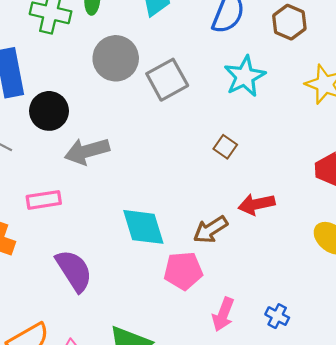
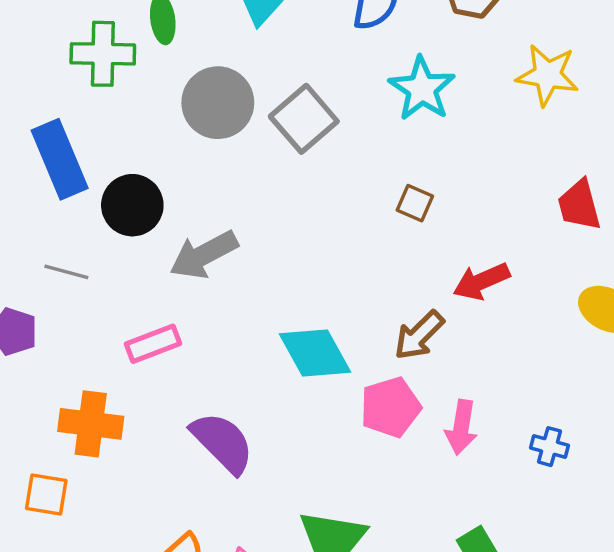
pink arrow: (223, 314) -> (461, 427), moved

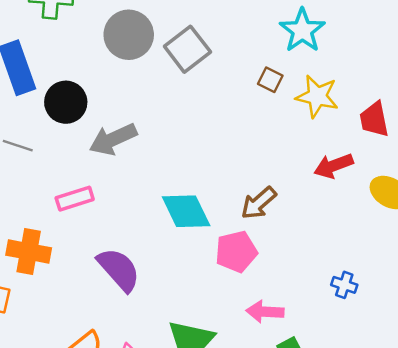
yellow star: (547, 75) -> (317, 96), moved
cyan star: (422, 89) -> (302, 30), moved
brown square: (415, 203) -> (270, 80), moved
red arrow: (481, 281) -> (334, 166), moved
pink arrow: (461, 427) -> (265, 312), moved, turned 81

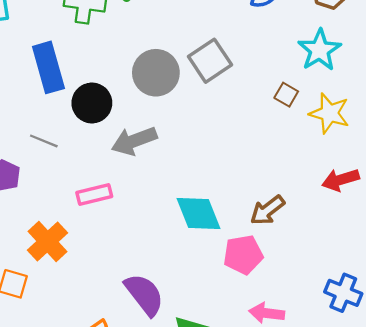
gray circle: (129, 35) -> (156, 73), moved
orange cross: (29, 252) -> (47, 242), turned 33
purple semicircle: (119, 269) -> (144, 294), moved
blue cross: (344, 285) -> (343, 293), size x1.5

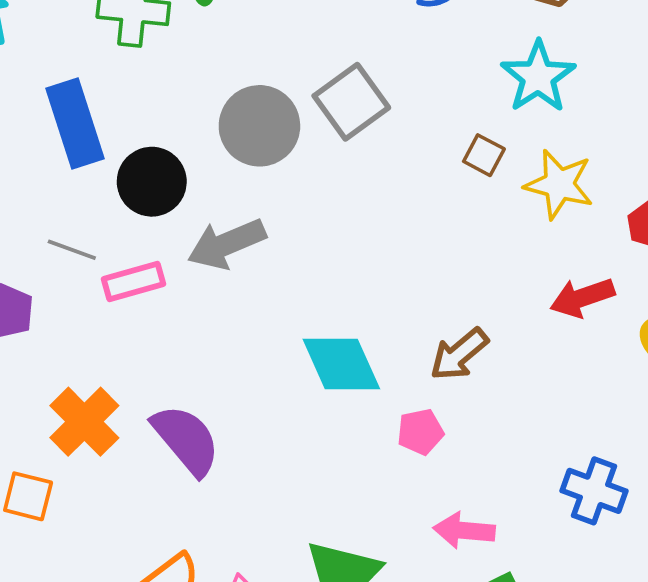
pink rectangle: (94, 195) -> (134, 282), moved
pink pentagon: (243, 255) -> (420, 432), size x0.7
purple semicircle: (144, 294) -> (186, 440), moved

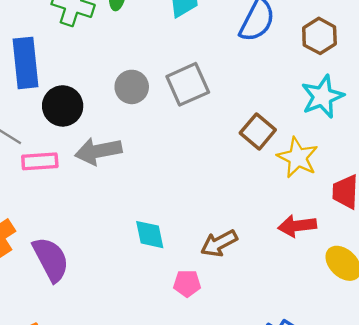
cyan star: (538, 77) -> (322, 97), moved
gray circle: (259, 126) -> (132, 87), size x0.7
brown square: (484, 155) -> (258, 131), size x1.4
cyan diamond: (341, 364) -> (150, 235), size x0.7

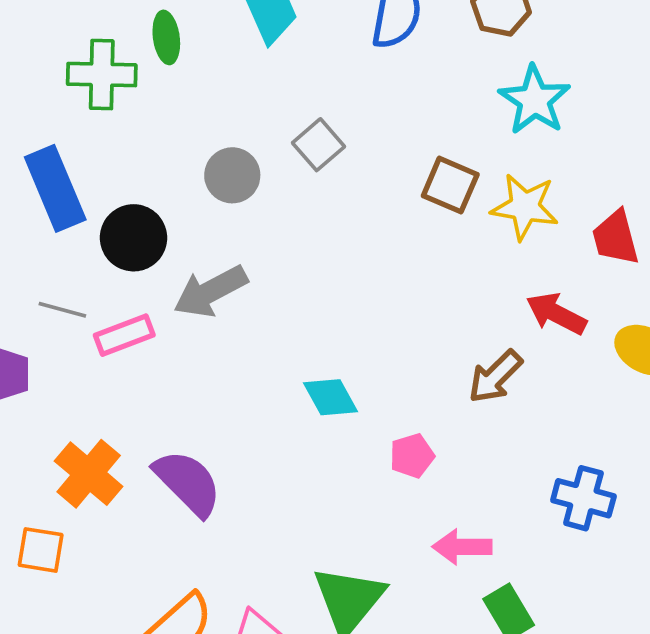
gray square: (188, 84) -> (318, 145), size x0.7
red arrow: (297, 226) -> (556, 314), turned 51
brown arrow: (219, 243) -> (495, 377), moved

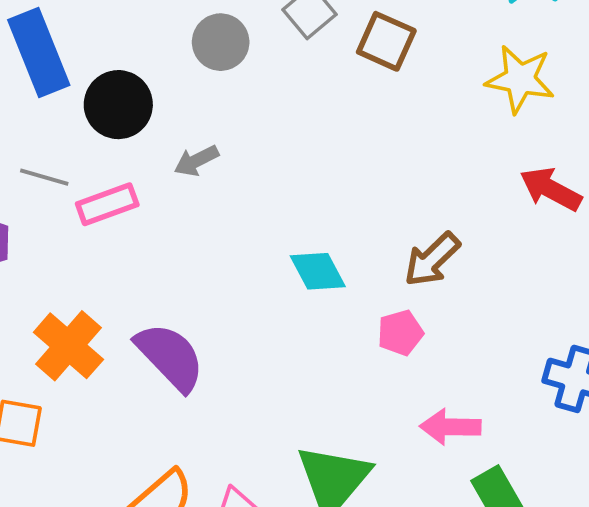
brown square: (450, 185) -> (386, 41), moved
gray arrow: (211, 291) -> (196, 161), size x0.6
brown arrow: (495, 377) -> (432, 259), moved

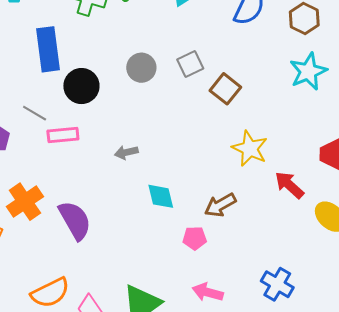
yellow star: (520, 79) -> (250, 149), moved
gray arrow: (196, 161) -> (126, 152), moved

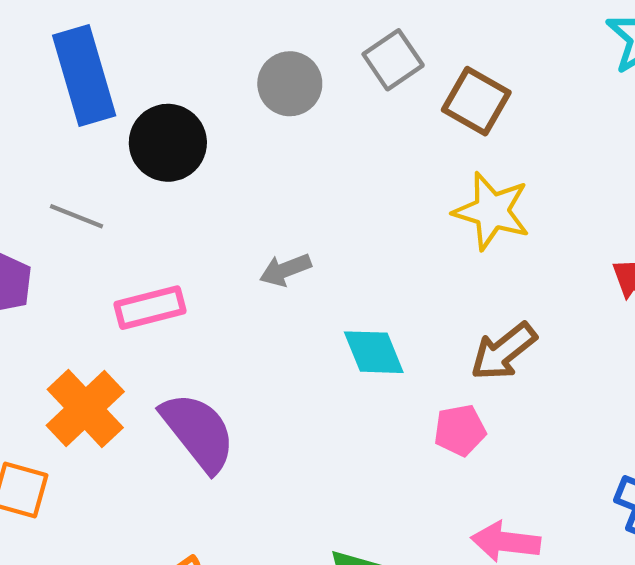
pink rectangle: (63, 135) -> (150, 308), moved
yellow star: (250, 149) -> (492, 211), moved

